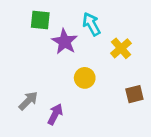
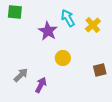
green square: (40, 20) -> (15, 12), moved
yellow cross: (121, 48) -> (93, 25), moved

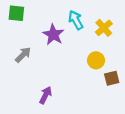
yellow circle: (63, 58) -> (96, 60), moved
gray arrow: (21, 75) -> (23, 55), moved

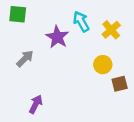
purple arrow: (46, 95) -> (36, 104), moved

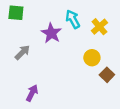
brown square: (120, 84) -> (107, 75), turned -32

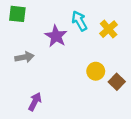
gray arrow: (22, 52) -> (24, 57), turned 35
yellow circle: (92, 58) -> (96, 71), moved

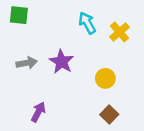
purple star: (56, 36) -> (61, 62), moved
brown square: (117, 82) -> (109, 115), moved

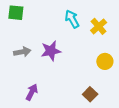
purple star: (61, 62) -> (51, 51), turned 30
yellow circle: (105, 78) -> (105, 61), moved

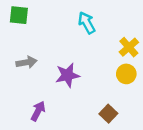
yellow cross: (99, 26) -> (129, 47), moved
purple star: (51, 51) -> (67, 75), moved

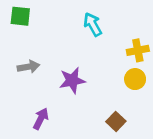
yellow cross: (129, 47) -> (138, 50), turned 30

